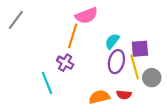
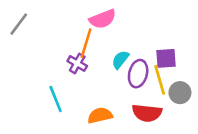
cyan semicircle: (112, 41) -> (120, 60), moved
purple cross: (65, 63) -> (77, 63), moved
red semicircle: (124, 95) -> (147, 113), size x1.6
orange semicircle: (99, 97) -> (100, 115), moved

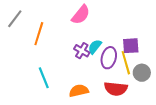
pink semicircle: (103, 19) -> (81, 15), turned -30
orange line: (86, 43) -> (39, 34), moved
purple cross: (77, 63) -> (82, 51), moved

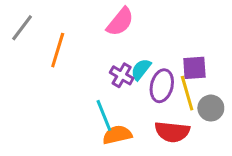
cyan line: (44, 78) -> (104, 115), moved

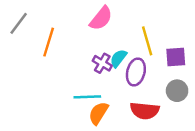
purple square: (194, 68) -> (176, 57), moved
yellow line: (187, 93) -> (147, 41), moved
cyan line: (104, 115) -> (87, 97), turned -70
orange semicircle: (117, 135) -> (98, 113), turned -45

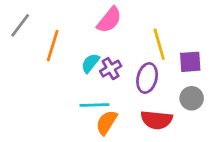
cyan semicircle: (118, 58) -> (90, 63), moved
purple cross: (102, 63) -> (111, 69), turned 30

